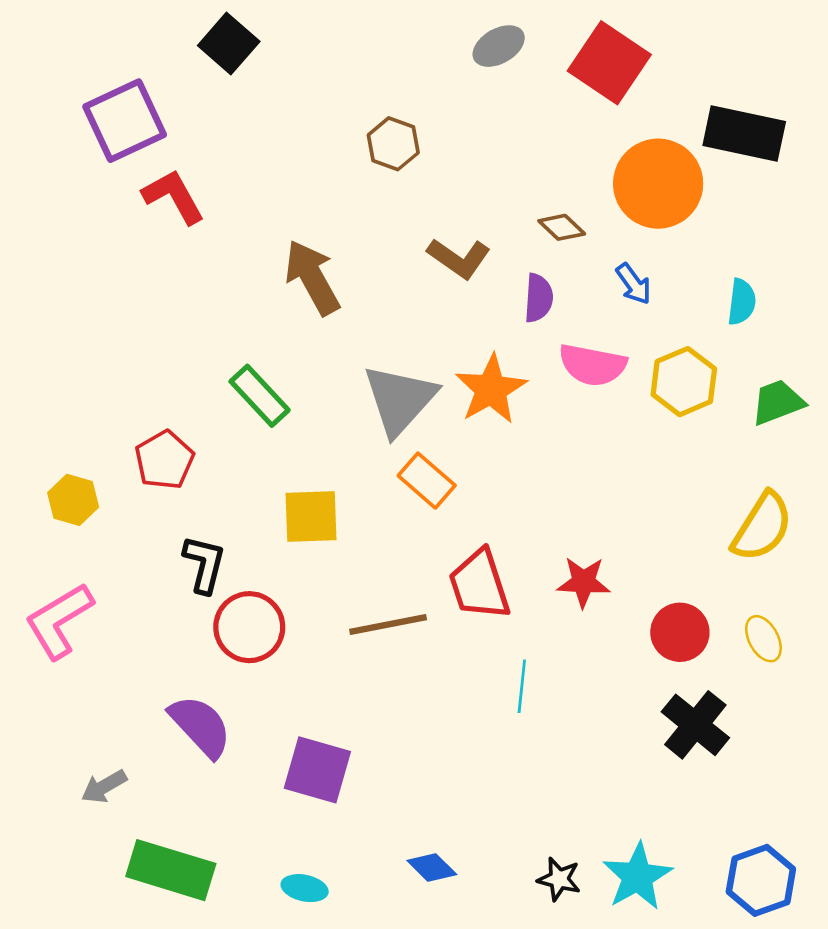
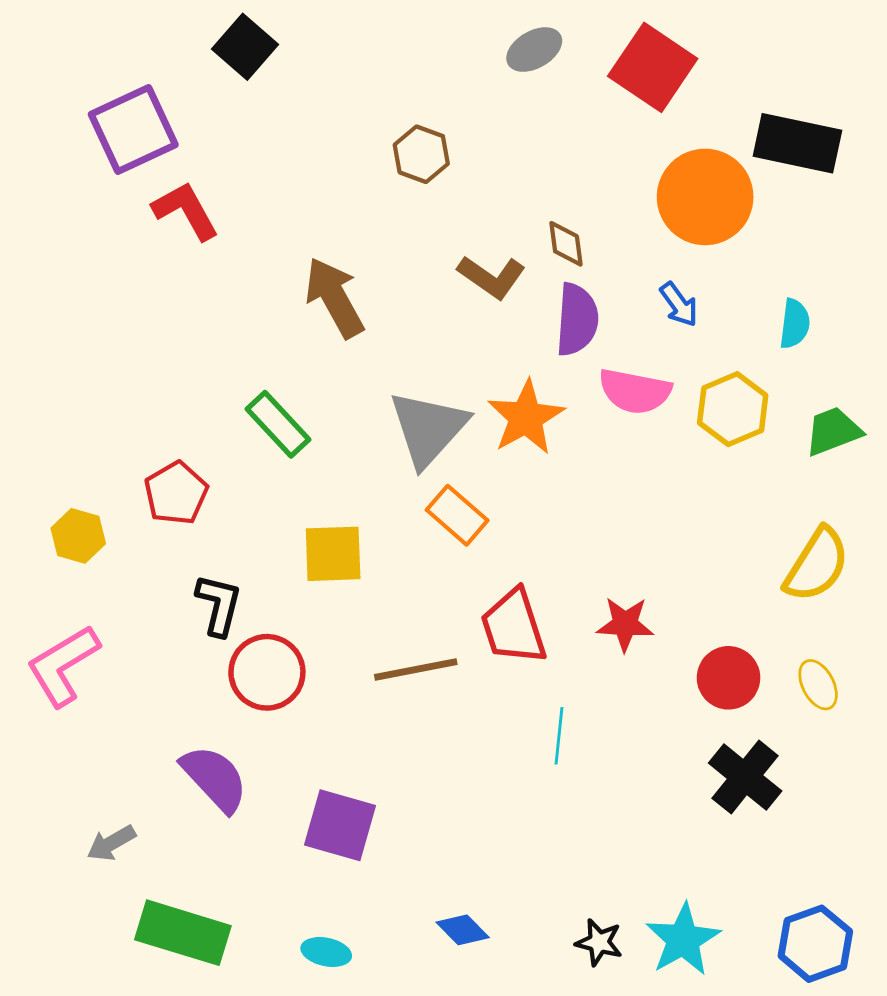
brown diamond: (562, 227) -> (566, 244), moved, turned 39
purple semicircle: (539, 298) -> (577, 320), size x1.4

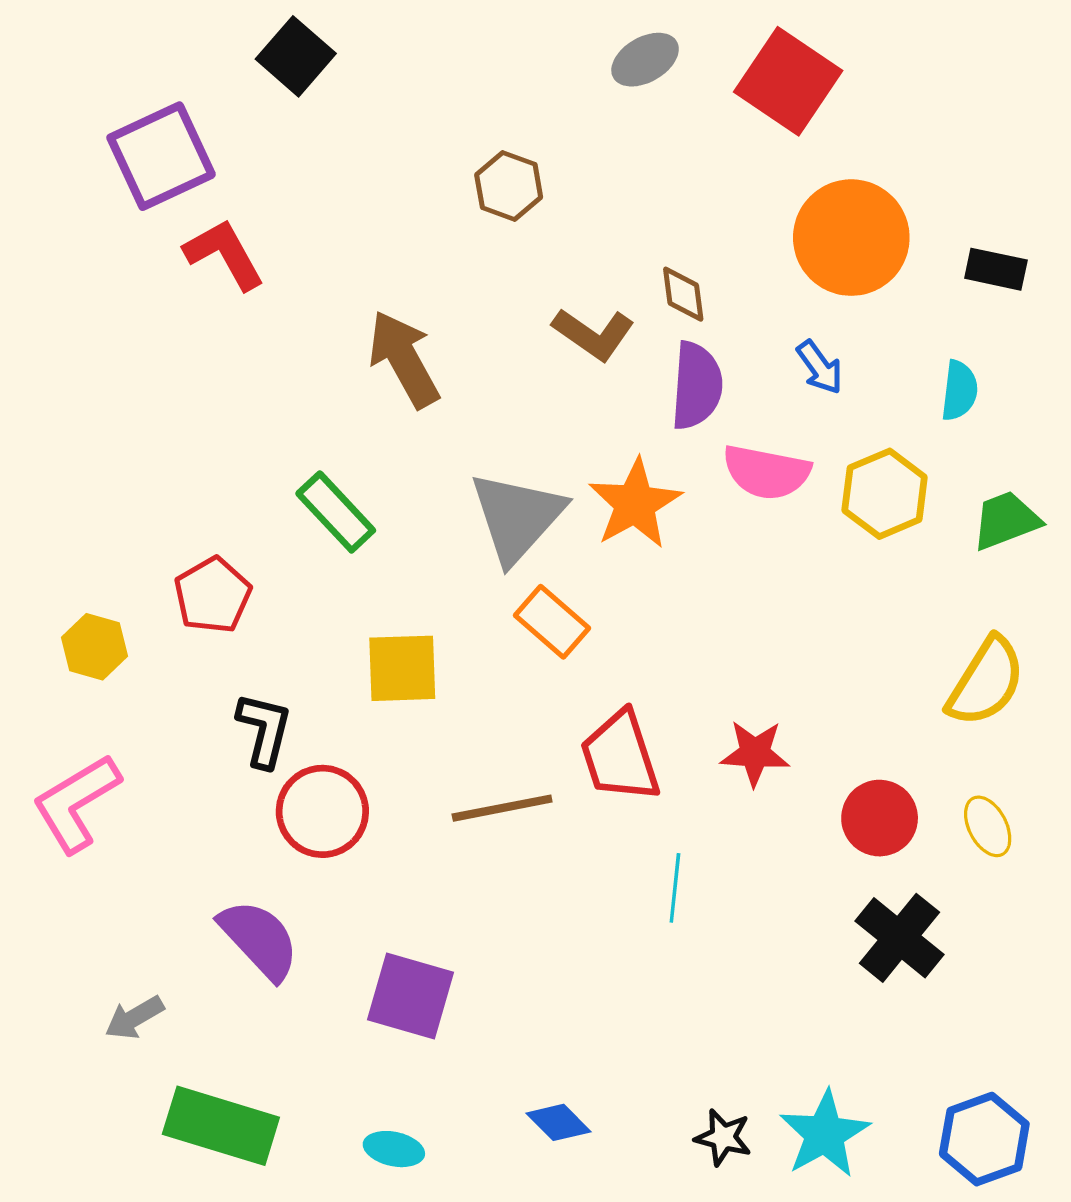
black rectangle: (797, 143) -> (996, 269), moved, size x0.6

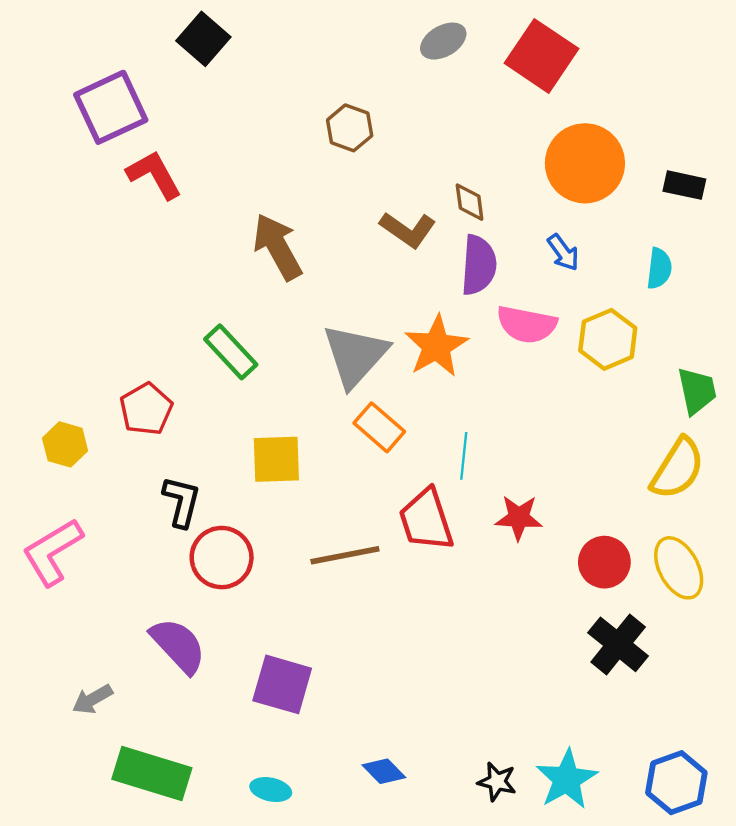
green trapezoid: (1006, 520) -> (697, 391), moved, turned 99
yellow ellipse: (988, 826) -> (679, 568), size x1.5
cyan line: (675, 888) -> (464, 456), moved

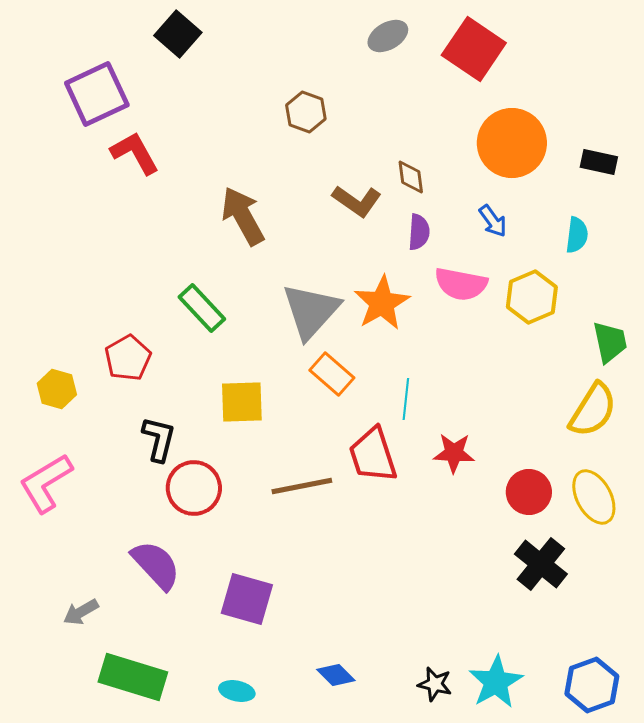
purple semicircle: (479, 265) -> (419, 232), size x0.7

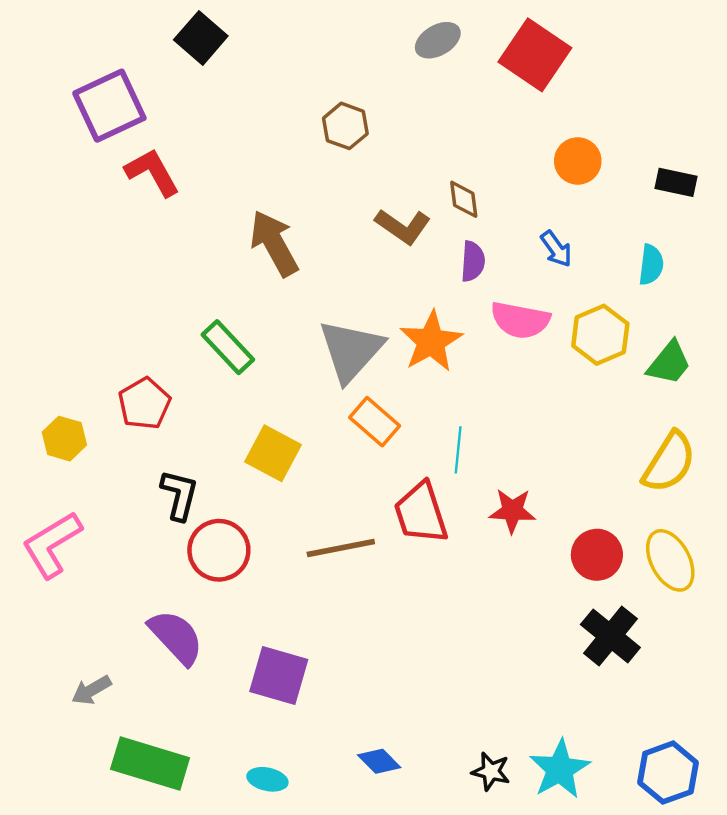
orange circle: (512, 143) -> (578, 161), size x0.6
green trapezoid: (610, 342) -> (669, 363), moved, turned 51
yellow square: (242, 402) -> (273, 453), turned 30

